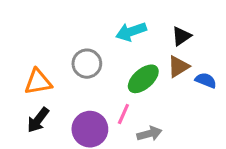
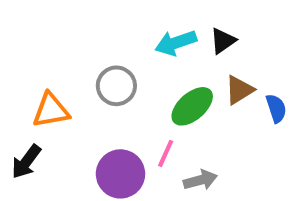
black triangle: (181, 36) -> (223, 41), moved
blue semicircle: (206, 80) -> (276, 108), turned 50
black arrow: (38, 120) -> (26, 162), moved

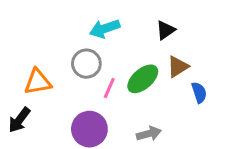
cyan arrow: (176, 43) -> (105, 29), moved
blue semicircle: (276, 108) -> (199, 93), moved
pink line: (166, 153) -> (109, 88), moved

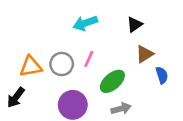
gray circle: (86, 64) -> (62, 64), moved
green ellipse: (143, 79) -> (112, 81), moved
pink line: (109, 88) -> (89, 59), moved

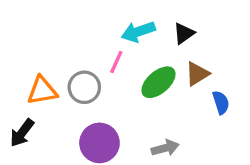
cyan arrow: (85, 23) -> (138, 32), moved
pink line: (89, 59) -> (116, 62), moved
green ellipse: (112, 81) -> (158, 82), moved

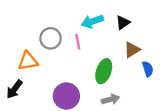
pink line: (116, 62) -> (78, 42), turned -35
green ellipse: (158, 82) -> (104, 71), moved, turned -30
gray circle: (84, 87) -> (51, 38), moved

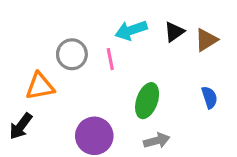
brown triangle: (132, 50) -> (206, 40), moved

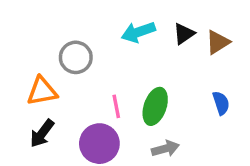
pink line: (110, 59) -> (116, 106), moved
black arrow: (21, 126) -> (42, 133), moved

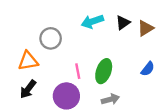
blue semicircle: (221, 103) -> (148, 69), turned 56

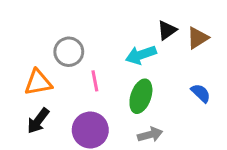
cyan arrow: (92, 21) -> (141, 55), moved
blue semicircle: (148, 69) -> (201, 93), turned -84
pink line: (78, 71) -> (95, 81), moved

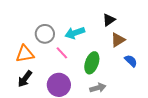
brown triangle: (198, 38) -> (118, 40), moved
cyan arrow: (141, 55) -> (75, 33), moved
pink line: (95, 81) -> (62, 53), turned -32

